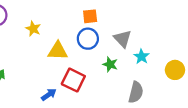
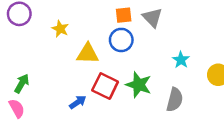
gray triangle: (122, 39) -> (152, 18), moved
green star: (110, 64) -> (139, 85), moved, size x1.5

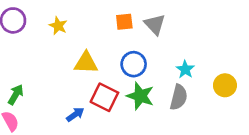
yellow star: (60, 29) -> (58, 26), moved
blue circle: (121, 40) -> (134, 64), moved
gray semicircle: (175, 100) -> (179, 97), moved

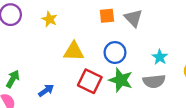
gray semicircle: (179, 97) -> (154, 81), turned 70
blue arrow: (75, 114) -> (46, 90), moved

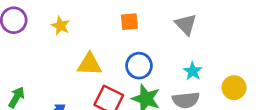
gray triangle: (133, 18) -> (186, 24), moved

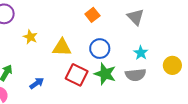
orange square: (129, 22) -> (92, 15), turned -32
yellow star: (61, 26) -> (30, 37), moved

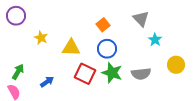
orange square: (92, 15) -> (103, 25), moved
cyan star: (141, 53) -> (155, 40), moved

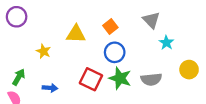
yellow star: (41, 38) -> (44, 51), moved
yellow triangle: (71, 48) -> (76, 34), moved
blue arrow: (47, 82) -> (50, 88), turned 40

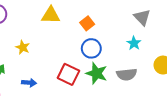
gray triangle: (151, 20) -> (142, 17), moved
yellow triangle: (76, 34) -> (51, 15), moved
cyan star: (166, 43) -> (134, 43), moved

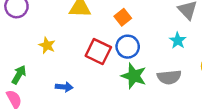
red square: (68, 74) -> (98, 51), moved
blue arrow: (29, 83) -> (64, 87), moved

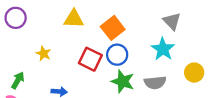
orange square: (123, 17) -> (113, 28), size x1.5
cyan star: (178, 40) -> (163, 49), size x1.5

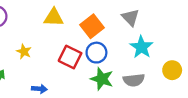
gray triangle: (172, 21) -> (130, 17), moved

